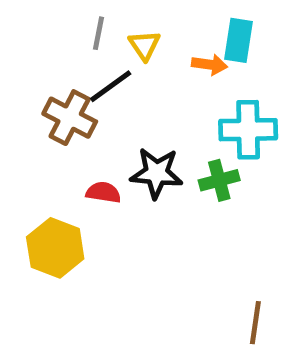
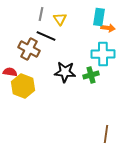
orange arrow: (210, 65) -> (108, 28), moved
black line: (111, 86) -> (46, 36), turned 60
red semicircle: (103, 192) -> (10, 72), moved
yellow hexagon: (55, 248) -> (23, 86), moved

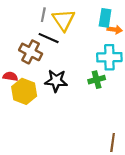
yellow triangle: (60, 19) -> (64, 20), size x1.6
black star: (65, 72) -> (56, 81), moved

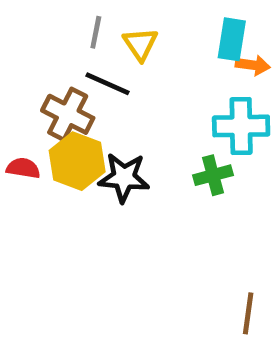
yellow triangle: (64, 20) -> (140, 44), size x0.7
yellow hexagon: (24, 91) -> (77, 161), moved

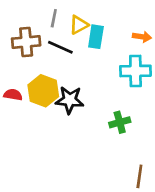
cyan rectangle: (232, 39) -> (96, 37), moved
yellow triangle: (140, 44) -> (79, 25), turned 36
brown cross: (68, 114) -> (26, 42), moved, turned -32
green cross: (213, 175) -> (120, 122), moved

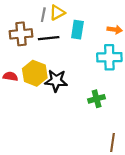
yellow triangle: (79, 25) -> (57, 13), moved
black line: (60, 47) -> (49, 38), turned -30

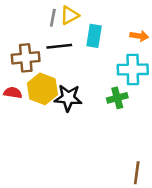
brown cross: (21, 34) -> (26, 58), moved
green cross: (97, 99) -> (117, 98), moved

